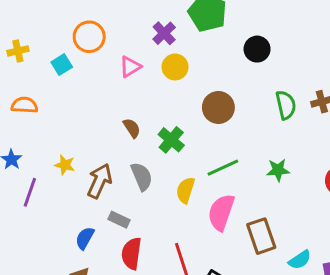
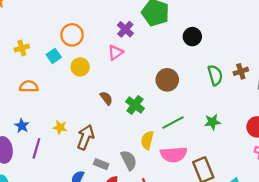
pink triangle: (130, 67) -> (115, 53), moved
yellow circle: (175, 67) -> (80, 67), moved
gray semicircle: (142, 177) -> (129, 160), moved
pink semicircle: (221, 212) -> (174, 154), turned -110

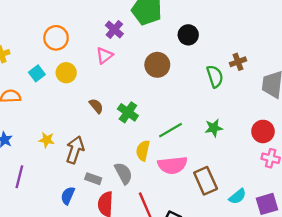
cyan square: (54, 56) -> (37, 73), moved
brown cross: (241, 71) -> (238, 62), moved
brown circle: (167, 80) -> (157, 65), moved
purple line: (36, 148) -> (19, 177), moved

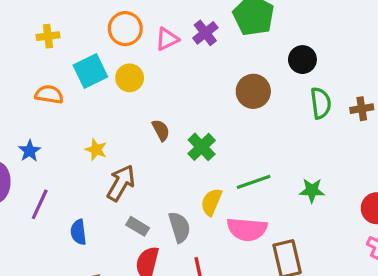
pink triangle: (104, 55) -> (167, 39), moved
cyan square: (37, 73) -> (90, 71), size x1.5
green semicircle: (215, 76) -> (321, 103), moved
yellow star: (47, 140) -> (96, 150), moved
blue semicircle: (68, 196) -> (78, 232), moved, turned -42

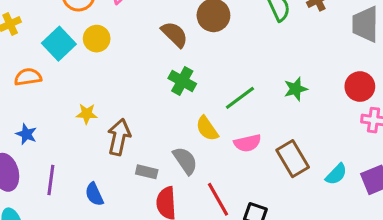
brown semicircle: (161, 130) -> (175, 34), moved, size x1.4
yellow semicircle: (211, 202) -> (207, 128), turned -40
pink semicircle: (247, 229) -> (247, 143), size x0.7

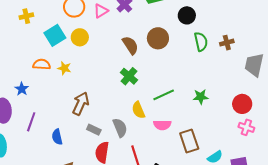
orange semicircle: (28, 77) -> (42, 64), moved
yellow star: (87, 114) -> (64, 68), moved

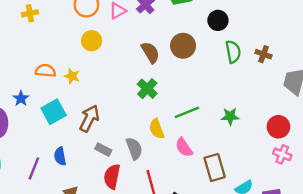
cyan square: (55, 35) -> (54, 112), moved
brown cross: (227, 43) -> (264, 54), turned 32
purple line: (31, 122) -> (34, 168), moved
pink semicircle: (162, 125) -> (184, 147), turned 54

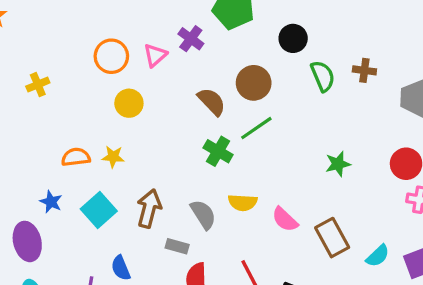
green line: (187, 112) -> (256, 128), moved
yellow semicircle: (157, 129) -> (243, 202), turned -54
gray semicircle: (134, 149) -> (203, 214), moved

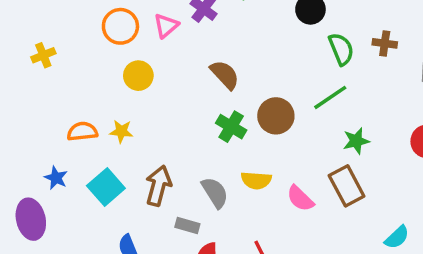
brown circle: (254, 83) -> (276, 116), moved
green line: (256, 128) -> (330, 97), moved
brown rectangle: (332, 238) -> (347, 186), moved

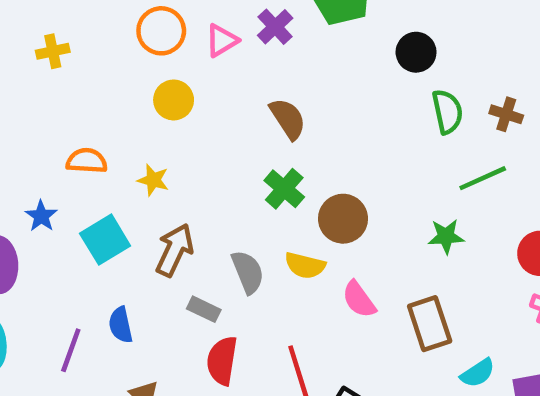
green line: (330, 97) -> (483, 178), moved
brown circle: (276, 116) -> (343, 219), moved
yellow star: (121, 131) -> (153, 180), moved
brown rectangle: (347, 186) -> (430, 324), moved

